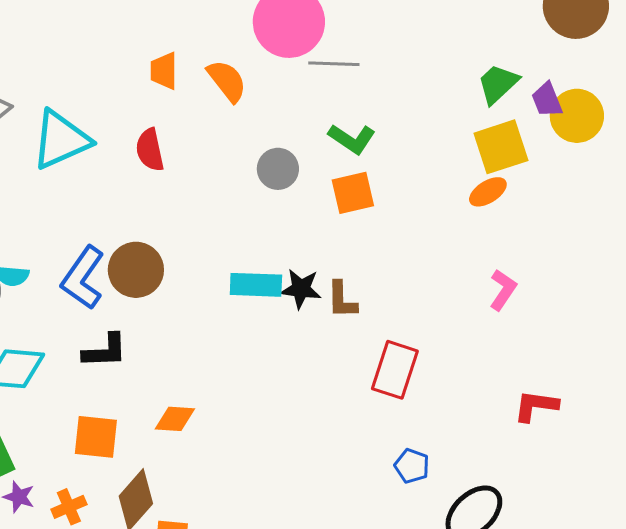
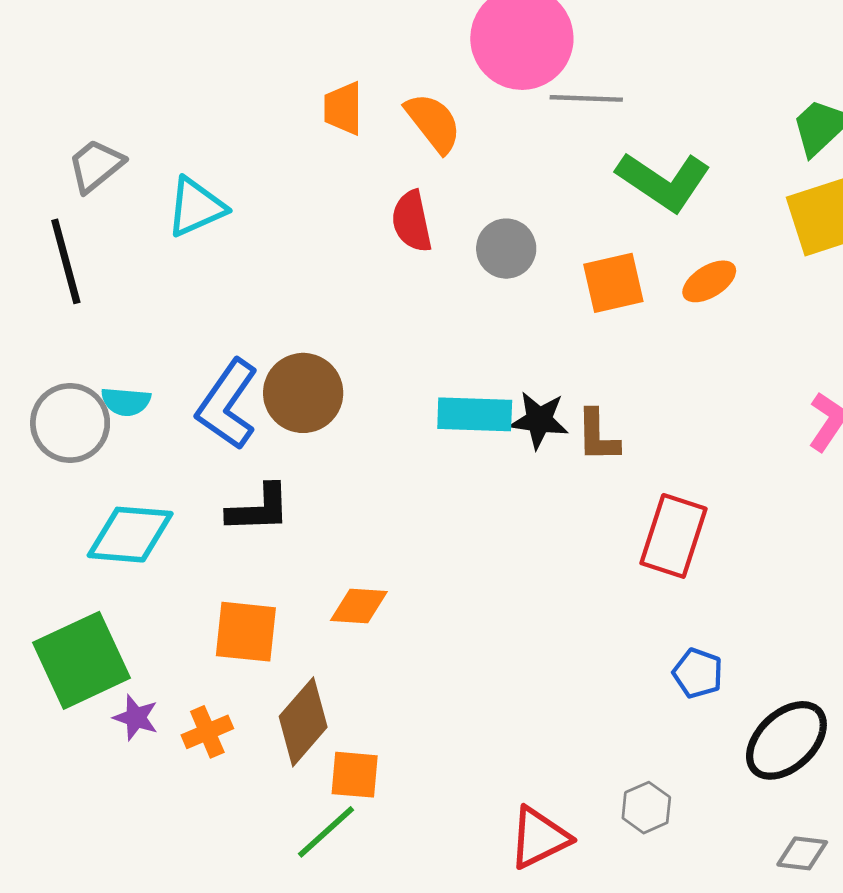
green L-shape: (352, 139) -> (663, 181), moved, size x1.4
cyan triangle: (61, 140) -> (196, 207), size x0.7
red semicircle: (150, 150) -> (412, 221), moved
orange ellipse: (488, 192) -> (709, 281), moved

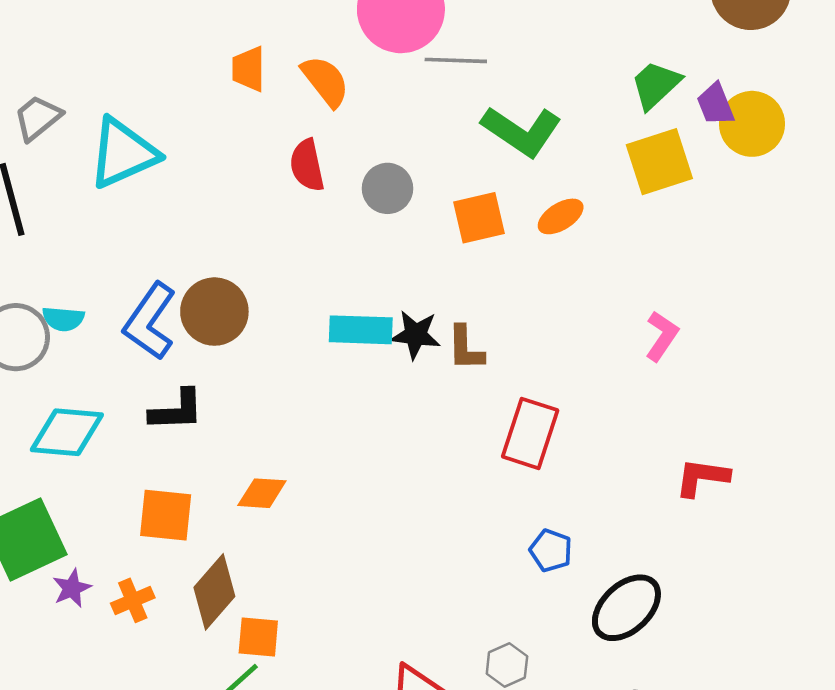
cyan triangle: (196, 207) -> (123, 153), size x1.4
purple star: (136, 718) -> (72, 588), turned 30

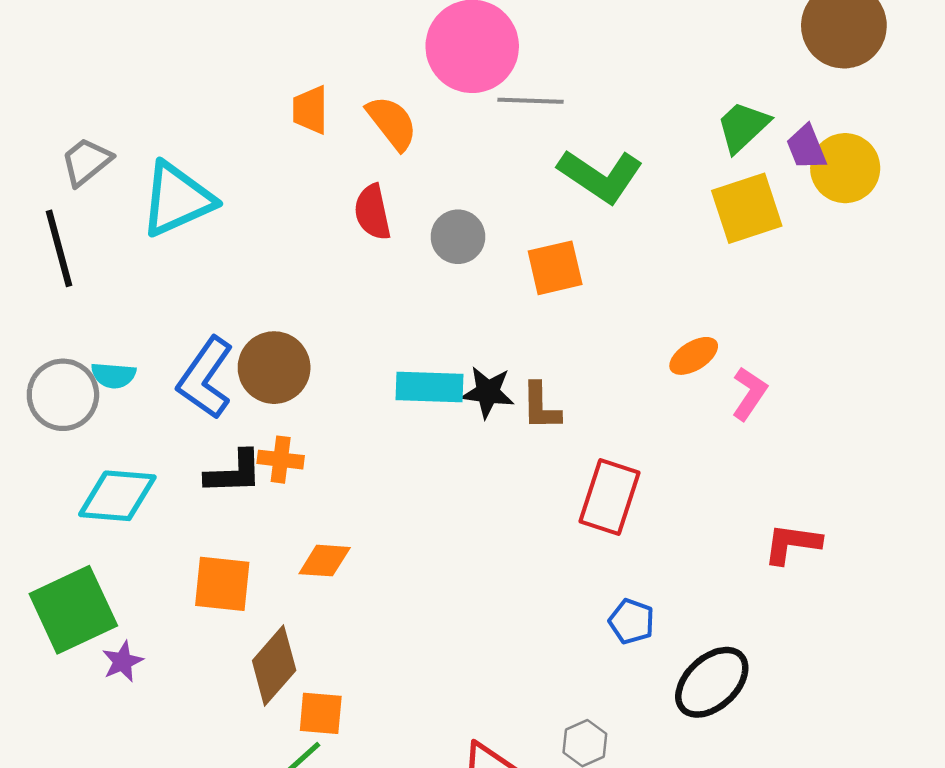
orange ellipse: (561, 216) -> (694, 356), moved
orange cross: (133, 600) -> (281, 460), moved, turned 30

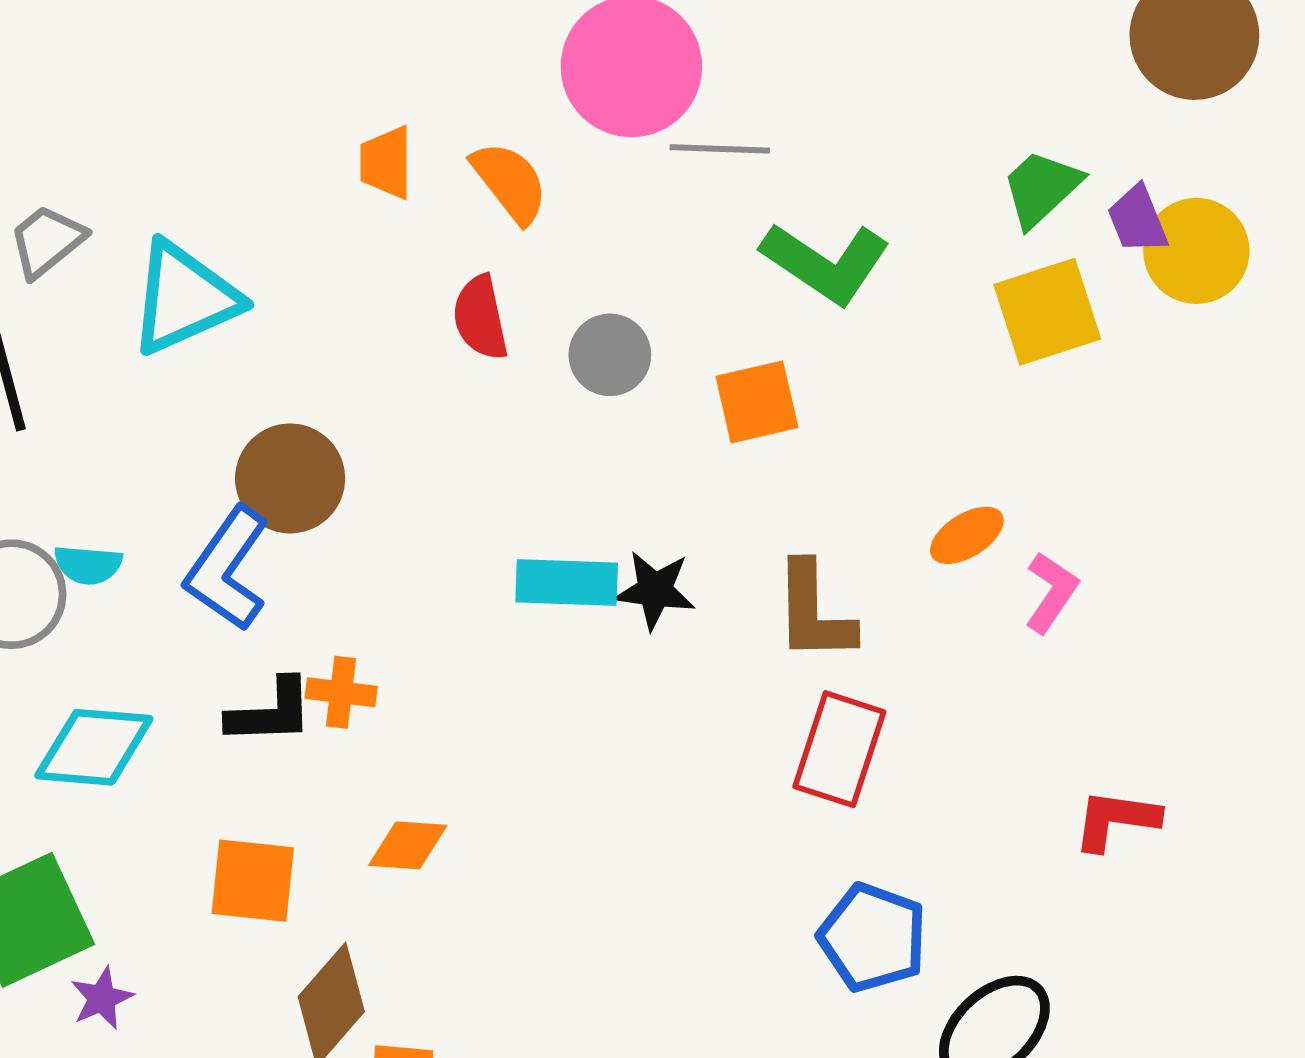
brown circle: (274, 368) -> (290, 478), moved
brown L-shape: (541, 406) -> (814, 612), moved, size x1.4
blue pentagon: (631, 621) -> (873, 937), size x1.6

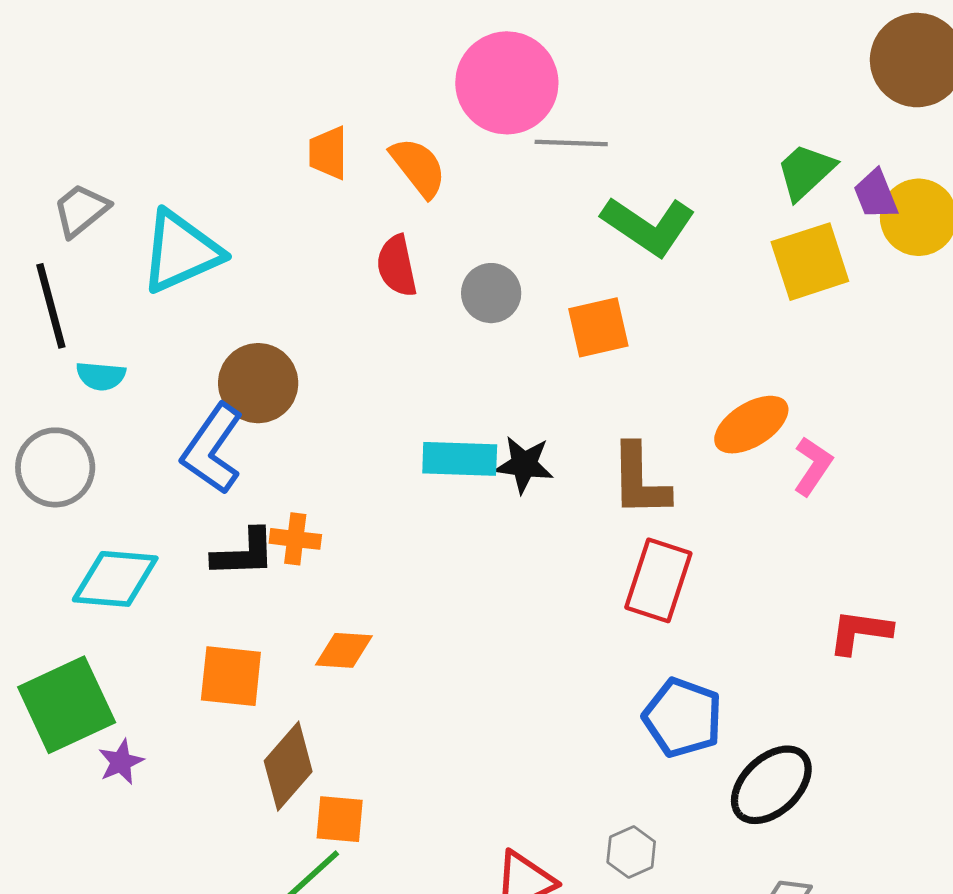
orange ellipse: (967, 535) -> (751, 425), size x1.4
cyan semicircle: (88, 565) -> (101, 376), moved

